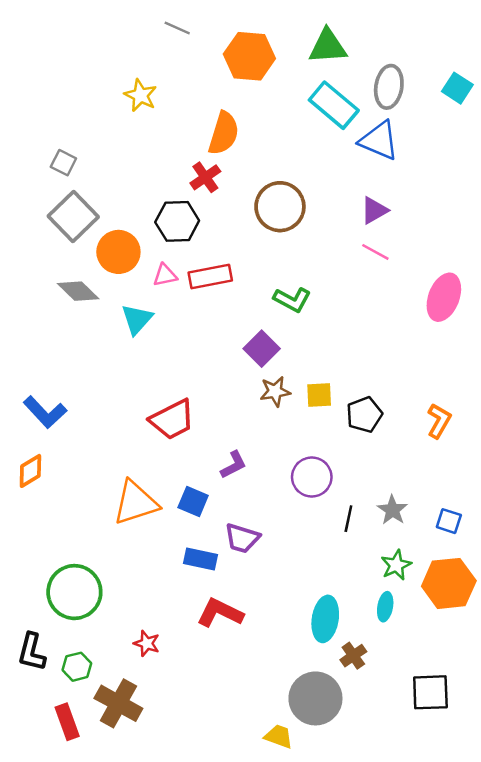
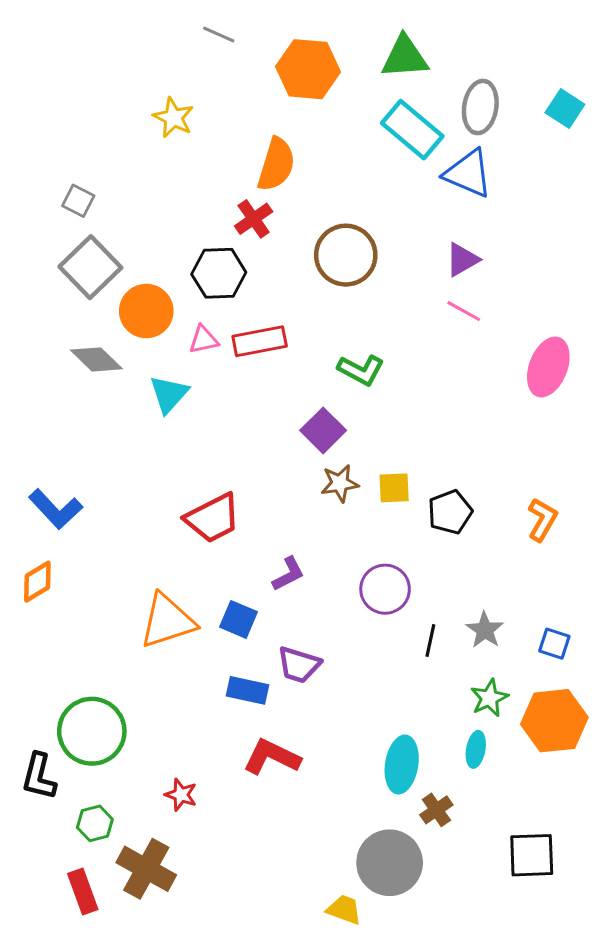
black L-shape: (32, 652) -> (39, 777), moved

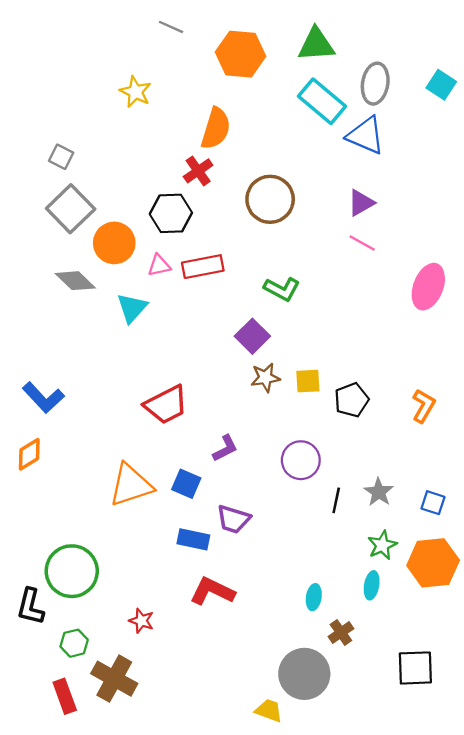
cyan ellipse: (402, 764) -> (314, 597), size x0.6

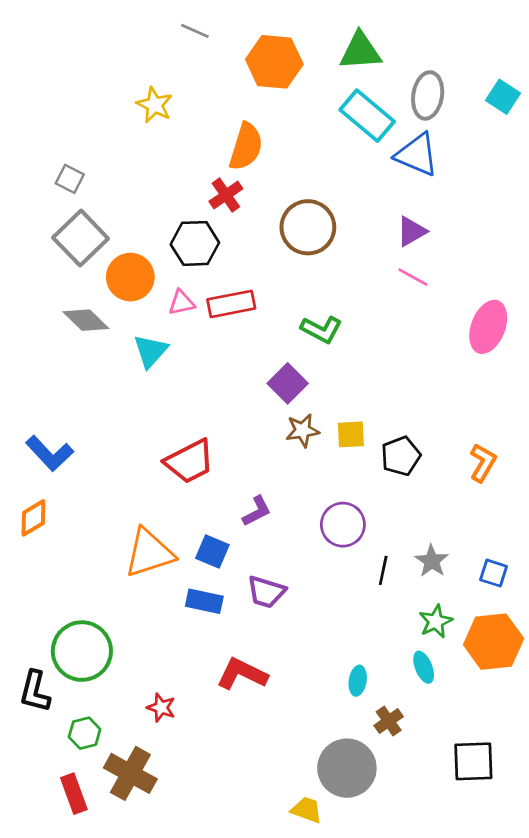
blue rectangle: (193, 539) -> (204, 601), moved
cyan ellipse: (372, 585) -> (424, 667), turned -32

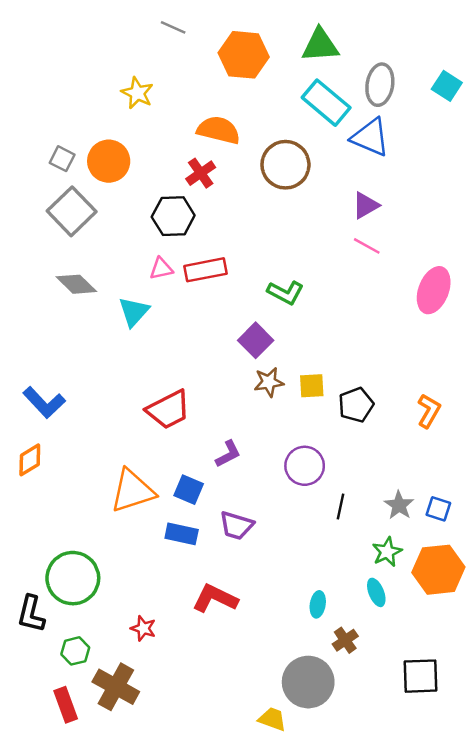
orange semicircle: (246, 147) -> (219, 130), turned -93
brown circle: (308, 227) -> (285, 165), moved
orange circle: (130, 277) -> (109, 161), moved
gray star: (432, 561) -> (399, 505), moved

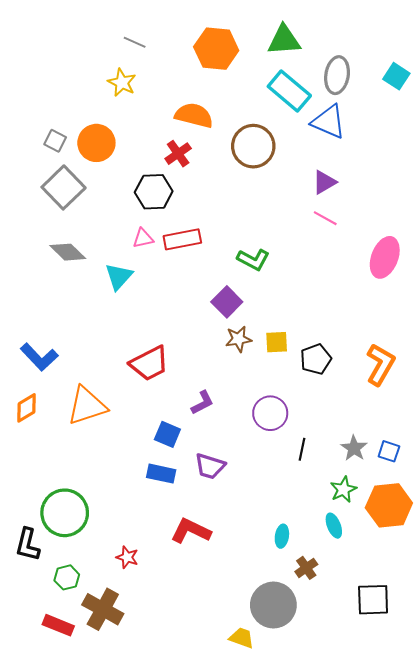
gray line: (173, 27) -> (135, 42), moved
orange L-shape: (429, 411) -> (380, 364), size x1.4
orange triangle: (133, 491) -> (87, 406), moved
red rectangle: (66, 705) -> (58, 625), turned -48

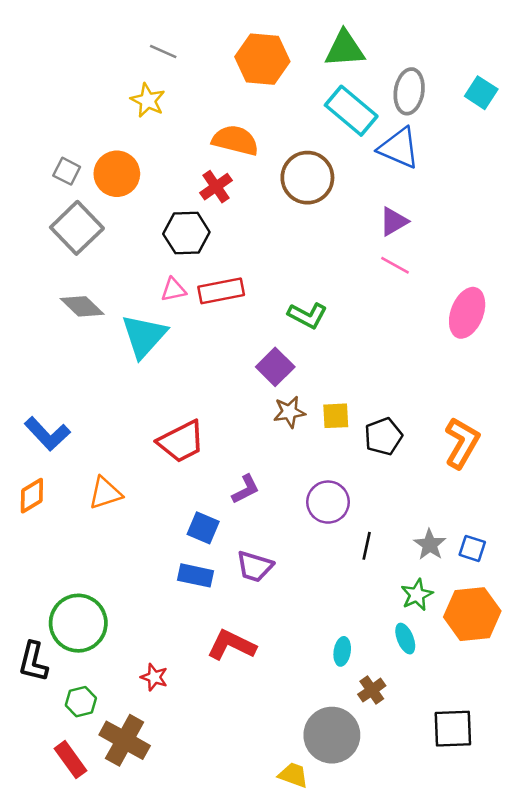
cyan triangle: (119, 276) -> (144, 336), size x1.4
orange triangle: (87, 406) -> (105, 493), size x0.7
red rectangle: (58, 625) -> (71, 760), turned 32

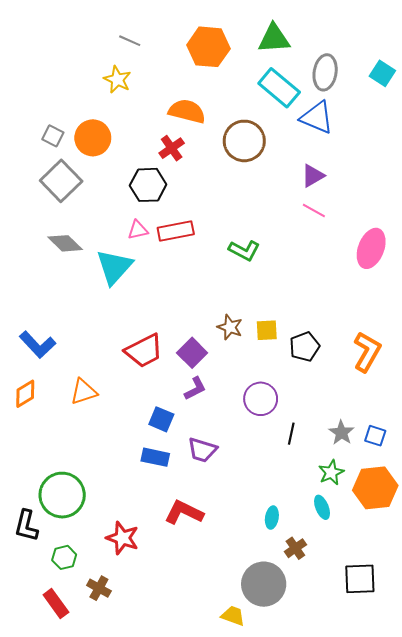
purple square: (275, 367) -> (192, 353), moved
brown star: (289, 412) -> (230, 327), turned 30
red star: (154, 677) -> (122, 538), size x1.5
brown cross: (125, 740) -> (99, 588), size x0.6

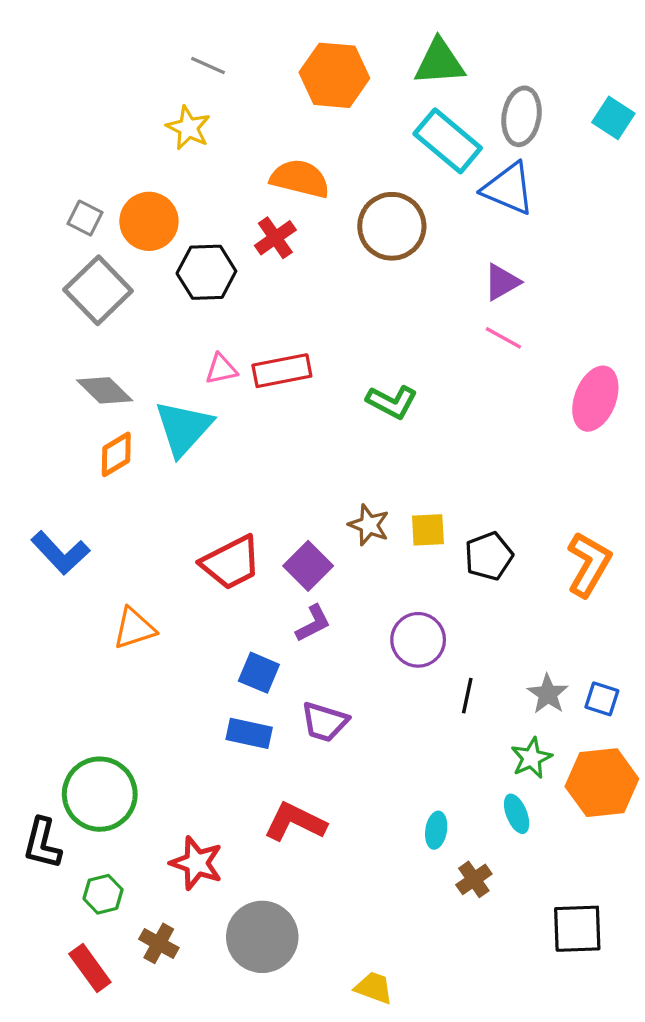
black hexagon: (148, 185) -> (206, 272), moved
orange diamond: (25, 394) -> (116, 454), moved
gray circle: (264, 584) -> (262, 937), moved

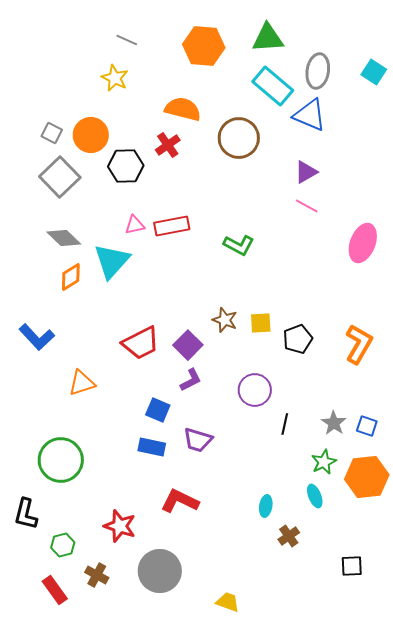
green circle: (100, 794) -> (61, 460), moved
black square: (577, 929) -> (352, 566), size x0.7

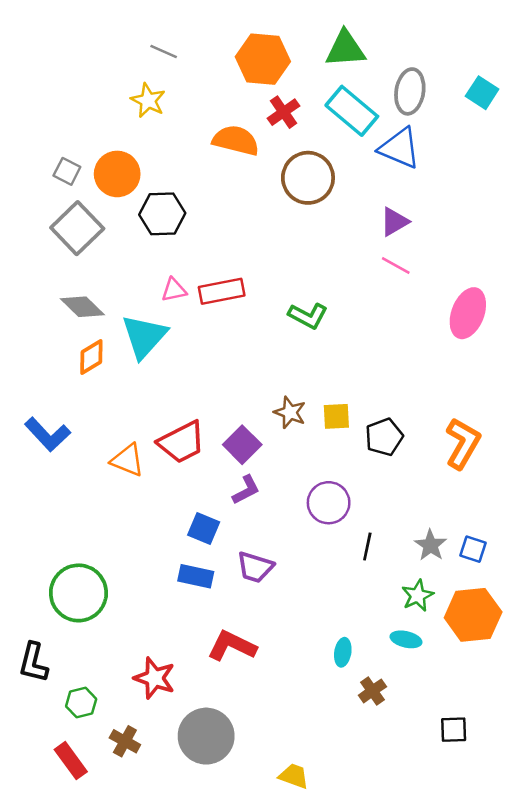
red cross: (168, 145) -> (283, 112), moved
orange triangle: (82, 383) -> (127, 460), moved, turned 40
cyan ellipse: (315, 496) -> (406, 639), turned -55

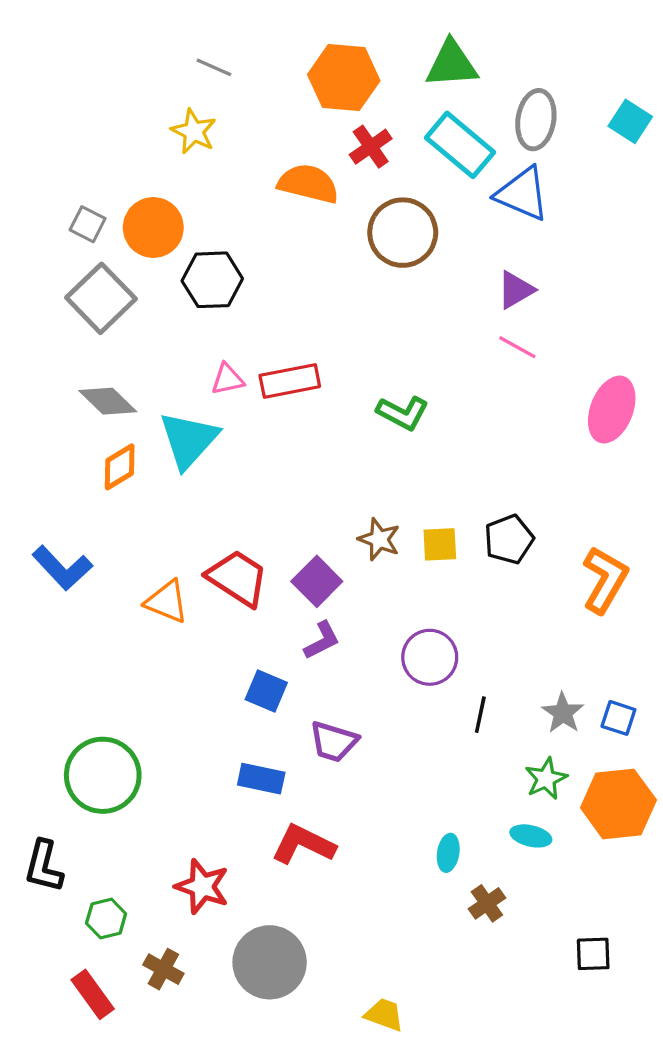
black pentagon: (384, 437) -> (509, 539), moved
red trapezoid: (182, 442) -> (238, 578), turned -120
blue rectangle: (196, 576) -> (261, 779), moved

